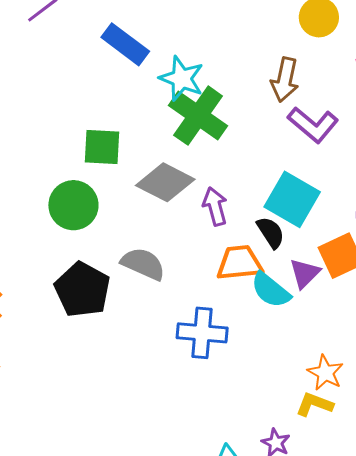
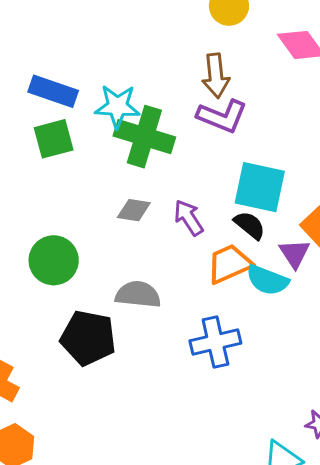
purple L-shape: (313, 125) -> (222, 116), moved
green square: (102, 147) -> (54, 139), moved
gray diamond: (165, 182) -> (134, 210), size x0.6

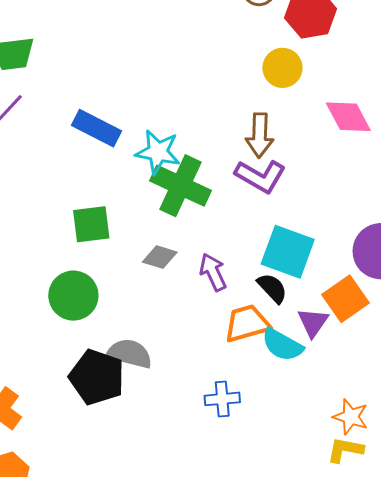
green square: (54, 139) -> (91, 224), moved
gray semicircle: (138, 295) -> (129, 354), moved
blue cross: (215, 342) -> (222, 399), size x0.7

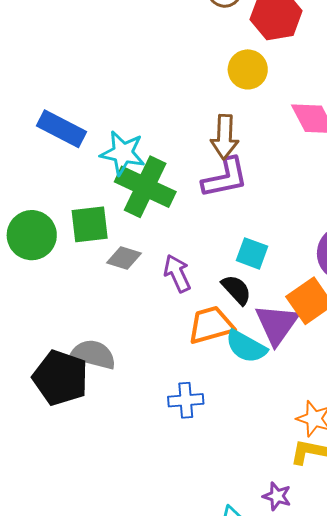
purple L-shape: (260, 176) -> (225, 178), turned -42
green square: (91, 224) -> (90, 224), moved
cyan square: (288, 252) -> (252, 253), size x0.6
green circle: (73, 296) -> (32, 235), moved
purple triangle: (313, 322) -> (277, 324), size x1.4

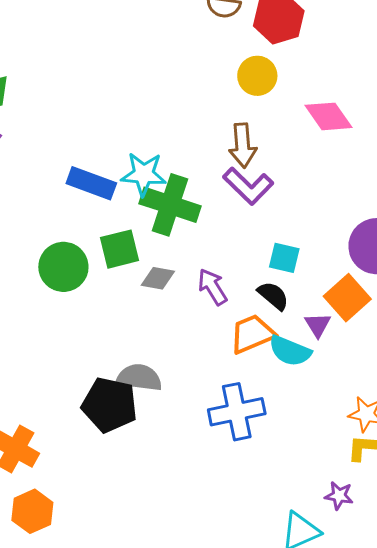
blue rectangle: (61, 129) -> (91, 183), moved
purple L-shape: (225, 178) -> (248, 186), turned 63
purple triangle: (277, 324) -> (318, 325), size x0.6
blue cross: (186, 400) -> (237, 412), size x1.6

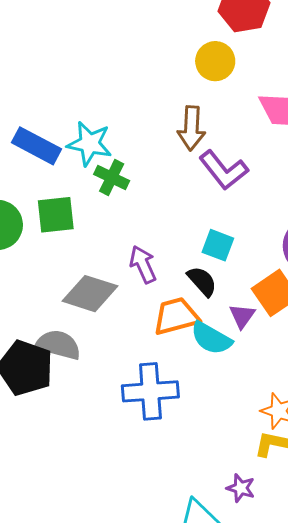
purple L-shape: (248, 186) -> (224, 170), moved
green cross: (170, 205) -> (112, 178), size x0.6
gray diamond: (158, 278) -> (90, 294), moved, size x1.6

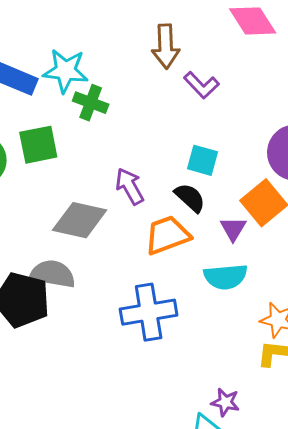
purple L-shape: (224, 170) -> (201, 85), size x0.7
cyan semicircle: (211, 338) -> (226, 277), moved, turned -30
purple star: (241, 488) -> (225, 402), moved

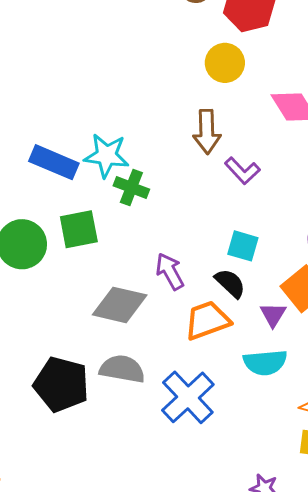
gray semicircle: (53, 274) -> (122, 369), moved
blue cross: (149, 312) -> (188, 397), turned -34

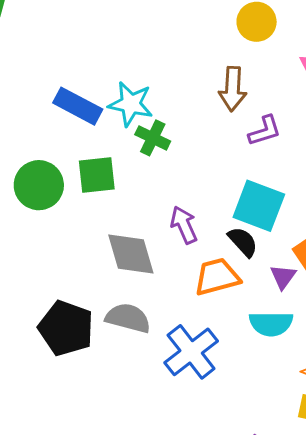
purple L-shape: (242, 171) -> (265, 131), turned -69
cyan square: (243, 246) -> (259, 206), size x1.6
gray diamond: (120, 305) -> (131, 254), turned 56

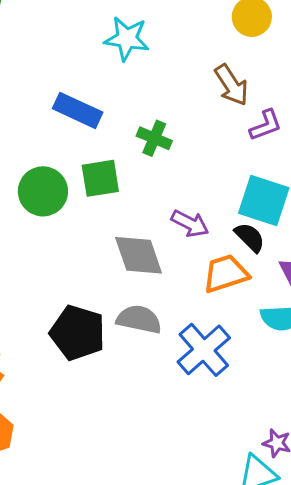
brown arrow: (233, 89) -> (231, 85), turned -33
cyan star: (131, 104) -> (127, 39), moved
purple arrow: (184, 225) -> (190, 223), turned 144

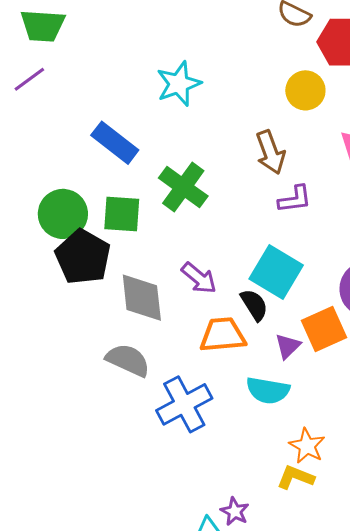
cyan star: (127, 39) -> (179, 84), turned 30
green cross: (154, 138) -> (183, 187), size x1.4
black pentagon: (78, 333) -> (83, 257), moved

